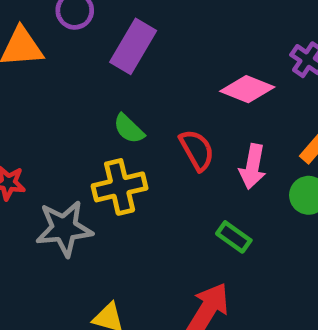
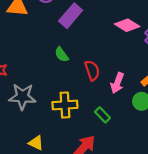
pink diamond: (247, 89) -> (127, 25), moved
yellow cross: (120, 187) -> (65, 105), moved

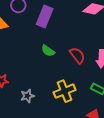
gray star: (22, 97) -> (27, 96), size x0.6

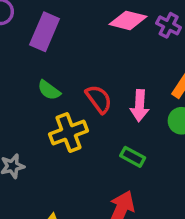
yellow cross: (64, 91) -> (69, 133), moved

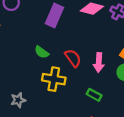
purple rectangle: (45, 32) -> (54, 15), moved
yellow cross: (69, 133) -> (54, 79), turned 30

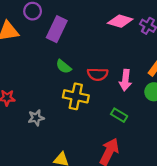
purple rectangle: (54, 15) -> (57, 29), moved
red semicircle: (73, 58) -> (98, 74), turned 126

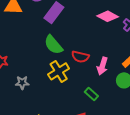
green semicircle: (64, 67) -> (53, 45), size x1.5
yellow cross: (76, 96) -> (59, 71), turned 35

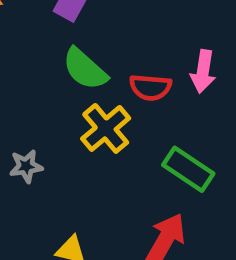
pink arrow: (102, 66) -> (203, 71), moved
green rectangle: (91, 94) -> (188, 169), size x1.5

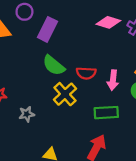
pink arrow: (203, 71) -> (113, 80), moved
green rectangle: (188, 169) -> (106, 113), turned -35

